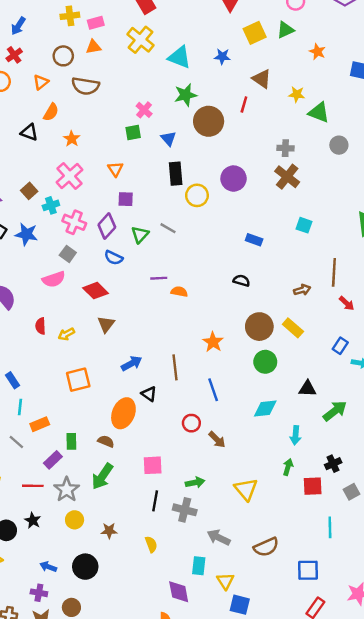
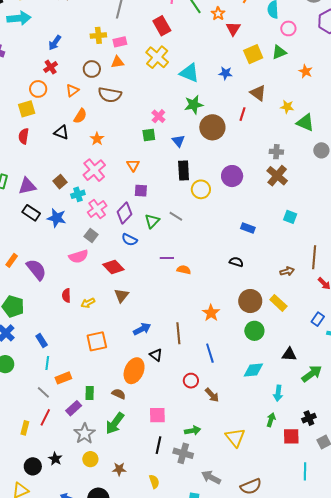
pink cross: (74, 222) -> (97, 209), turned 30
red line: (33, 486) -> (45, 417), moved, turned -66

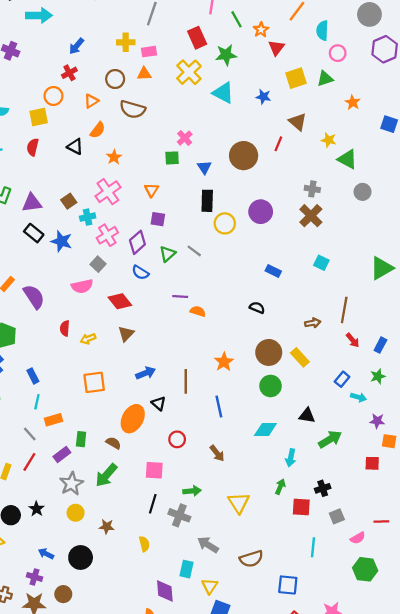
green star: (194, 105) -> (226, 55), moved
red circle: (191, 381) -> (177, 439), moved

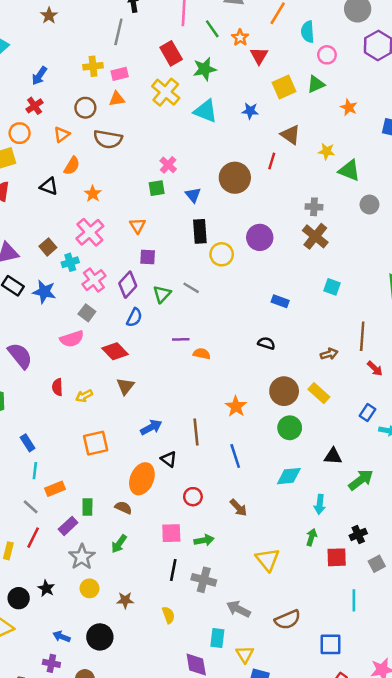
blue semicircle: (140, 273) -> (134, 317), turned -90
green arrow: (106, 475) -> (119, 544), size x0.7
green arrow: (192, 491) -> (204, 540), moved

